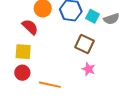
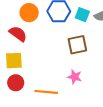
brown square: (84, 44) -> (77, 45), turned -30
pink star: (89, 69) -> (75, 77), moved

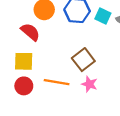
brown square: (77, 45) -> (83, 60), moved, turned -30
orange line: (46, 92) -> (57, 82), moved

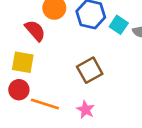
orange line: (57, 82) -> (45, 104), moved
pink star: (89, 84) -> (86, 110), moved

